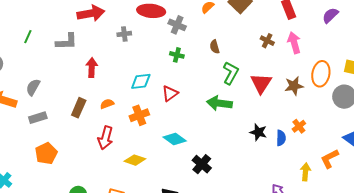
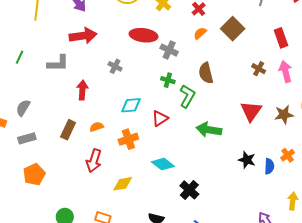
gray cross: (124, 34) -> (115, 66), moved, turned 32
brown semicircle: (215, 47) -> (206, 73), size x1.5
green L-shape: (231, 73) -> (187, 96), moved
yellow diamond: (135, 160) -> (123, 184), turned -30

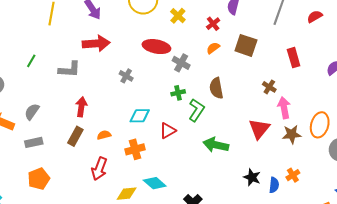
brown square: (233, 29) -> (246, 45), turned -30
pink arrow: (285, 72) -> (284, 108), moved
green cross: (168, 80) -> (178, 93), turned -32
red arrow: (82, 90) -> (81, 107), moved
cyan diamond: (163, 164) -> (155, 183), moved

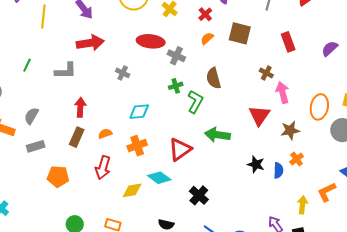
red triangle: (168, 131) -> (180, 149), moved, size x1.4
brown star: (292, 134) -> (290, 130), moved
orange pentagon: (39, 179) -> (58, 177), moved, turned 30

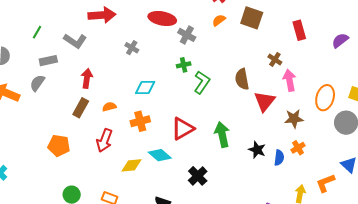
gray L-shape: (66, 71) -> (75, 41), turned 30
brown semicircle: (214, 78) -> (242, 79), moved
green arrow: (217, 135) -> (222, 135), moved, turned 65
gray rectangle: (36, 146) -> (48, 61), moved

